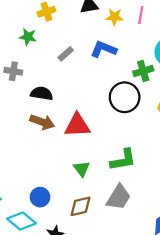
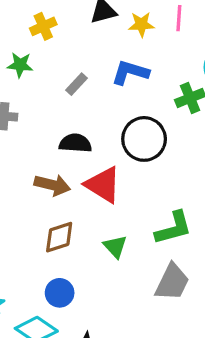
black semicircle: (42, 93) -> (75, 143), moved
black circle: (125, 97) -> (144, 139), moved
red triangle: (77, 125) -> (103, 185), turned 40
brown diamond: (80, 206) -> (59, 237), moved

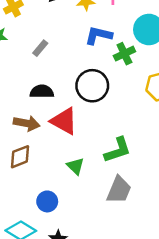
blue L-shape: (130, 72) -> (98, 35), moved
brown diamond: (59, 237) -> (20, 157), moved
blue circle: (60, 293) -> (47, 201), moved

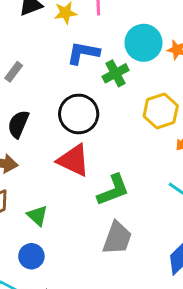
black semicircle: (42, 92) -> (18, 124), turned -65
red triangle: (64, 121) -> (74, 160), moved
green triangle: (75, 166) -> (37, 216), moved

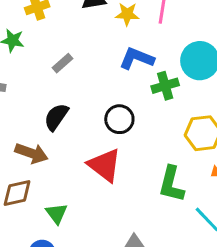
black circle: (79, 114) -> (119, 119), size x0.7
green L-shape: (113, 190) -> (171, 184), moved, turned 114

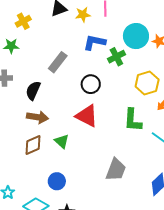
gray rectangle: (62, 63) -> (58, 62), moved, size x1.5
black semicircle: (56, 117) -> (33, 91), moved
green triangle: (57, 213) -> (62, 141), moved

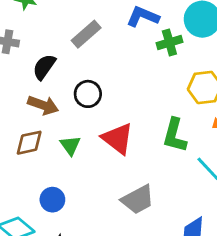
black circle: (91, 84) -> (88, 94), moved
red triangle: (87, 116) -> (118, 139), moved
gray trapezoid: (116, 170) -> (138, 200), turned 30

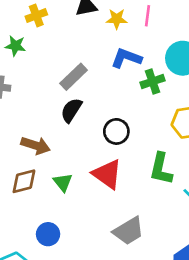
black semicircle: (44, 67) -> (71, 110), moved
black circle: (88, 94) -> (116, 131), moved

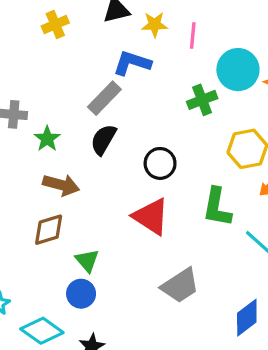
pink line: (148, 16) -> (193, 36), moved
green star: (15, 46) -> (47, 139), moved, turned 30
blue L-shape: (126, 58) -> (132, 63), moved
green triangle: (63, 182) -> (87, 261), moved

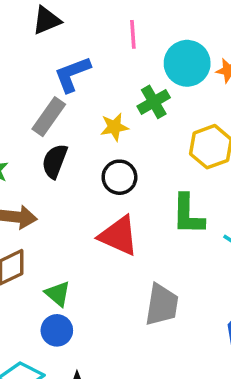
yellow star: (155, 25) -> (114, 127), moved
blue L-shape: (132, 63) -> (72, 74), turned -30
gray trapezoid: (180, 286) -> (162, 305), turned -39

